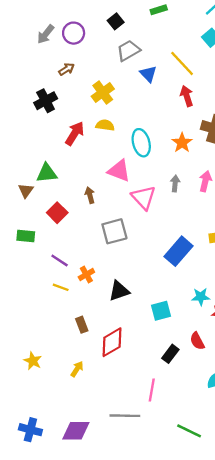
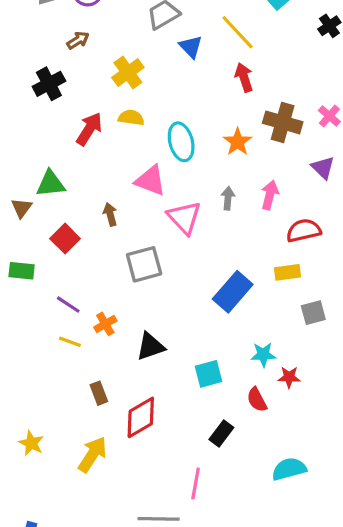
red semicircle: (197, 341) -> (257, 400), moved
yellow arrow: (77, 369) -> (92, 454), size x1.6

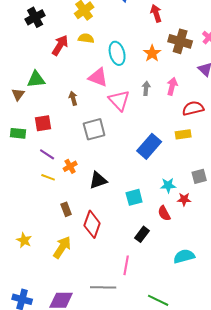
red square: (65, 239) -> (43, 123), moved, turned 36
gray square: (313, 313) -> (199, 176), moved
red diamond: (141, 417) -> (92, 224), turned -40

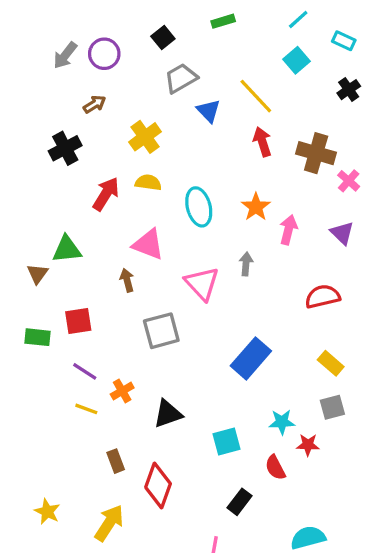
brown cross: (180, 41) -> (316, 153), moved
pink triangle: (98, 77) -> (148, 244), moved
pink arrow: (172, 86) -> (288, 230), moved
yellow rectangle: (183, 134) -> (331, 363), moved, turned 49

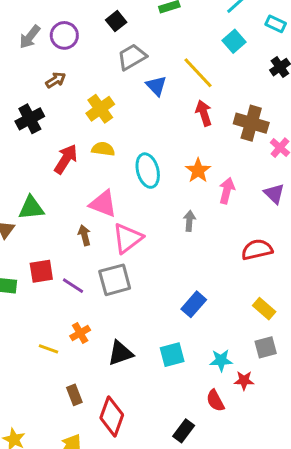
pink triangle: (202, 283) -> (128, 238), moved, turned 36
blue rectangle: (251, 358) -> (194, 304), size x0.7
purple line: (85, 371) -> (73, 286), moved
cyan square: (226, 442) -> (172, 355), moved

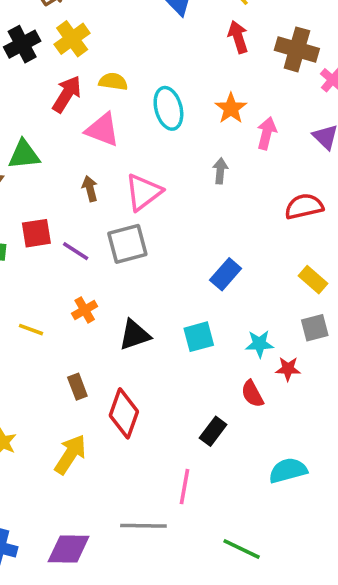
yellow cross: (100, 109) -> (72, 39), moved
pink triangle: (103, 204) -> (102, 130), moved
yellow line: (48, 349) -> (31, 330), moved

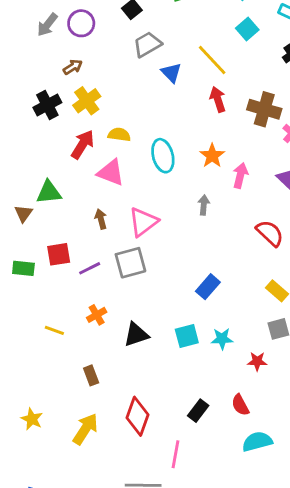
red semicircle: (304, 206) -> (270, 233), turned 56
purple line: (76, 251) -> (90, 268), turned -60
cyan star: (259, 344) -> (222, 339), moved
red semicircle: (252, 394) -> (240, 405), moved
red diamond: (124, 413) -> (138, 416), moved

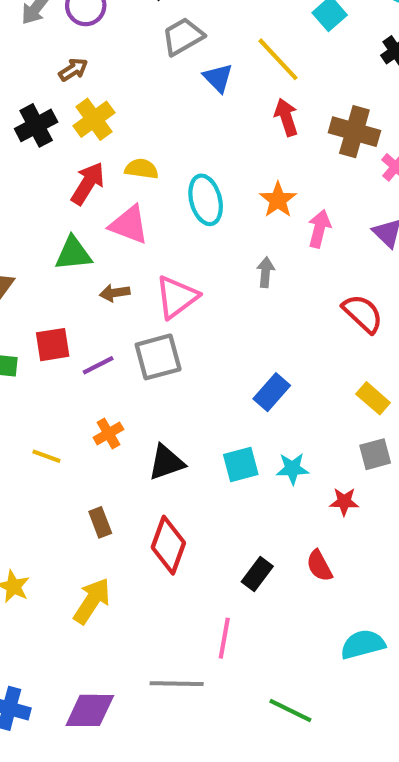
green triangle: (49, 192) -> (73, 254), moved
brown arrow: (101, 219) -> (115, 293), turned -84
red diamond: (138, 416) -> (168, 545), moved
cyan semicircle: (257, 442) -> (363, 644), moved

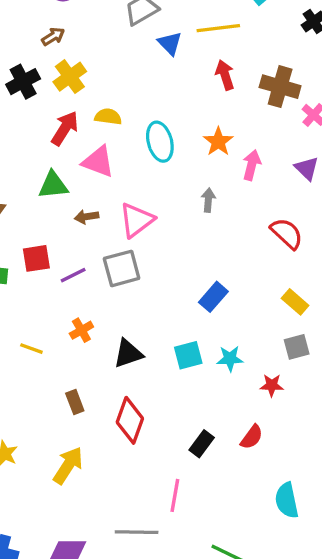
yellow line: (278, 59) -> (218, 28), turned -54
red semicircle: (319, 566) -> (252, 437), turned -116
cyan semicircle: (363, 644) -> (287, 500), turned -87

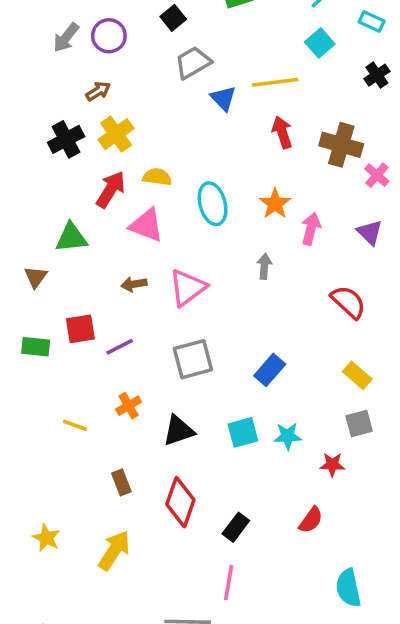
green triangle: (53, 185) -> (71, 238), moved
gray square: (122, 268) -> (193, 359), moved
black rectangle: (202, 444) -> (236, 527), moved

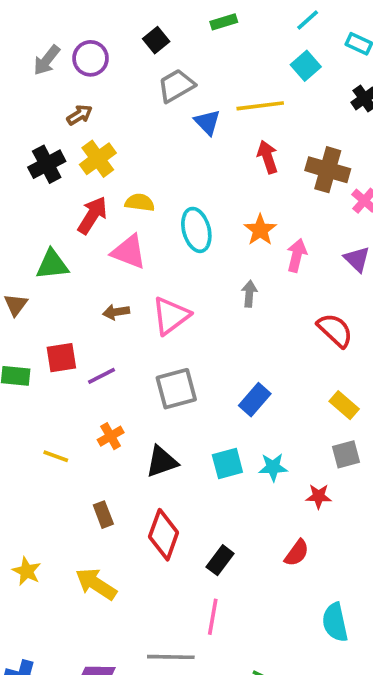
yellow arrow: (114, 550) -> (96, 584), turned -90

